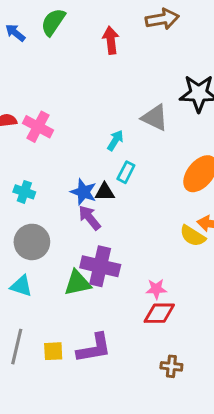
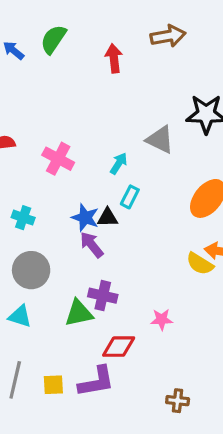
pink cross: (38, 127) -> (58, 159), moved
purple cross: (100, 266) -> (103, 296), size x0.7
red diamond: (159, 313) -> (119, 347), moved

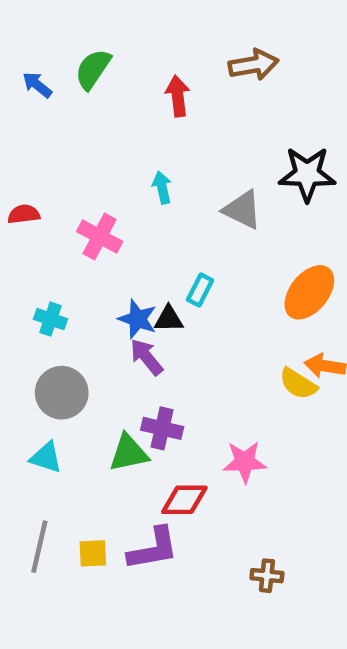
cyan arrow: (119, 163) -> (162, 187), moved, turned -45
pink star: (162, 319) -> (245, 462), size x1.4

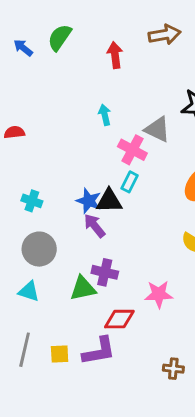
pink cross: (100, 237) -> (132, 150), moved
black triangle: (169, 319) -> (109, 201), size x1.4

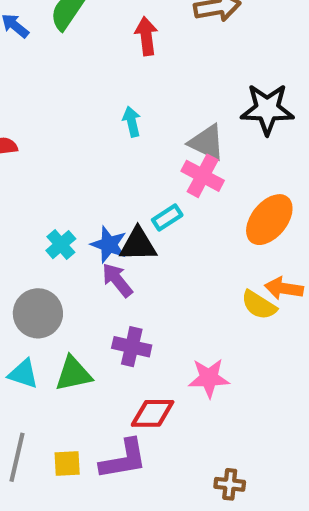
pink cross: (132, 150) -> (203, 176), moved
cyan rectangle: (130, 182) -> (167, 217), turned 30
cyan cross: (32, 201) -> (61, 245), moved, turned 30
green triangle: (83, 288) -> (73, 374), moved

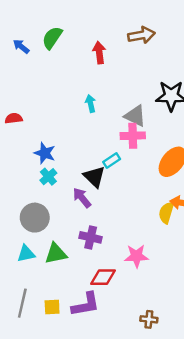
pink cross: (203, 176) -> (133, 136), turned -30
blue star: (109, 245) -> (45, 153), moved
black triangle: (138, 245) -> (94, 177), turned 45
yellow semicircle: (259, 305) -> (166, 213), turned 75
cyan triangle: (23, 374) -> (26, 254), turned -30

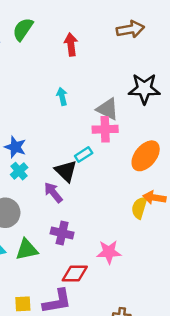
brown arrow: (141, 35) -> (130, 29), moved

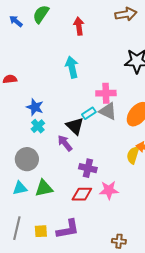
cyan arrow: (62, 96) -> (72, 67), size x1.5
gray triangle: (108, 109) -> (108, 111), moved
purple cross: (62, 233) -> (88, 168), moved
red diamond: (75, 274) -> (82, 194), moved

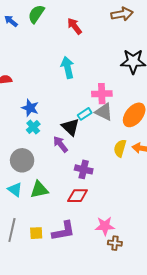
red arrow: (79, 26) -> (75, 26), turned -30
yellow semicircle: (133, 155) -> (120, 148), moved
cyan triangle: (20, 188) -> (15, 190), turned 49
pink star: (109, 190) -> (105, 226), moved

